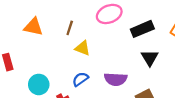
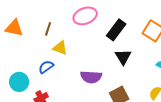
black rectangle: (142, 29) -> (116, 30), turned -30
blue semicircle: (80, 79) -> (46, 67), moved

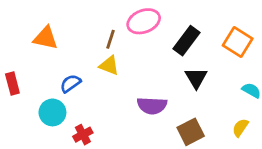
brown line: (48, 29) -> (111, 39), moved
blue semicircle: (46, 67) -> (70, 83), moved

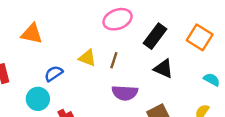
brown line: (111, 39) -> (114, 60), moved
black triangle: (196, 78) -> (163, 69), turned -35

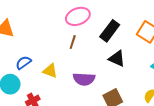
yellow triangle: (87, 58) -> (50, 71), moved
brown line: (114, 60) -> (73, 42), moved

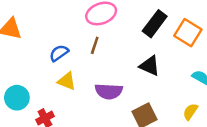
black rectangle: (110, 31) -> (155, 24), moved
blue semicircle: (23, 63) -> (59, 53), moved

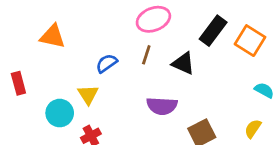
black triangle: (150, 66) -> (183, 63), moved
yellow triangle: (67, 81) -> (88, 95), moved, turned 36

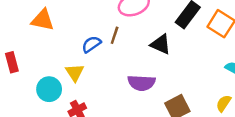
brown line: (146, 55) -> (115, 35), moved

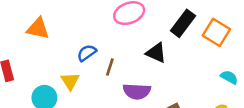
brown line: (115, 35) -> (110, 67), moved

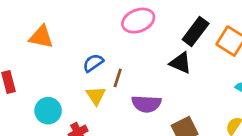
black triangle: (156, 53) -> (181, 63), moved
yellow triangle: (70, 81) -> (96, 96), moved

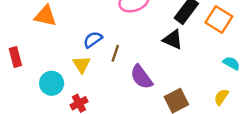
yellow triangle: (96, 96) -> (82, 65), moved
purple semicircle: (146, 104) -> (141, 77), turned 50

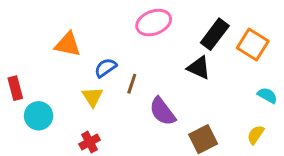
orange triangle: (45, 16) -> (68, 44), moved
cyan circle: (52, 83) -> (39, 116), moved

